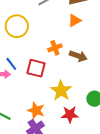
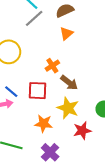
brown arrow: (78, 56) -> (69, 83), moved, turned 30
orange star: (36, 110) -> (43, 124), moved

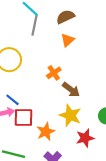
gray line: (34, 18) -> (35, 25), turned -36
red square: (37, 91) -> (23, 118), moved
orange star: (43, 124) -> (46, 132), turned -30

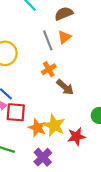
gray line: (35, 25) -> (48, 40), moved, turned -36
yellow star: (70, 115) -> (54, 125), moved
orange star: (46, 132) -> (37, 128), turned -30

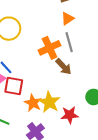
gray line: (48, 40) -> (69, 42), moved
orange cross: (49, 69) -> (49, 48), size x1.5

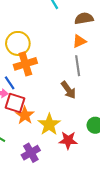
orange cross: (49, 48) -> (25, 64), moved
orange star: (33, 103) -> (25, 115), moved

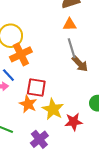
orange triangle: (79, 41) -> (70, 24), turned 32
brown arrow: (68, 90) -> (80, 64), moved
red square: (15, 103) -> (36, 88), moved

